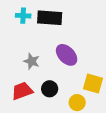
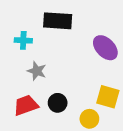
cyan cross: (23, 16) -> (23, 40), moved
purple ellipse: (67, 55) -> (105, 48), moved

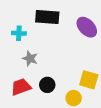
purple ellipse: (105, 48) -> (87, 27), moved

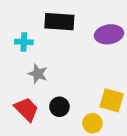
purple ellipse: (87, 27) -> (109, 34), turned -55
red trapezoid: (21, 87) -> (26, 109), turned 65

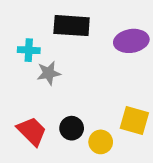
gray star: (38, 74) -> (49, 73), moved, turned -30
yellow circle: (92, 123) -> (101, 142), moved

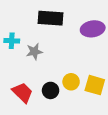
cyan cross: (29, 50) -> (12, 41), moved
yellow circle: (101, 142) -> (71, 82), moved

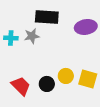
gray star: (34, 52) -> (32, 36), moved

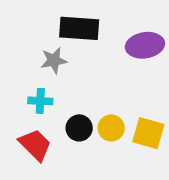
cyan cross: (11, 38) -> (40, 101), moved
black circle: (47, 84) -> (79, 128), moved

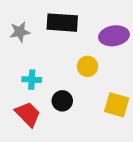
gray star: (54, 60) -> (20, 32), moved
yellow circle: (111, 128) -> (87, 66), moved

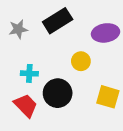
black rectangle: (62, 23) -> (58, 21), turned -36
black circle: (62, 101) -> (58, 93), size x1.5

